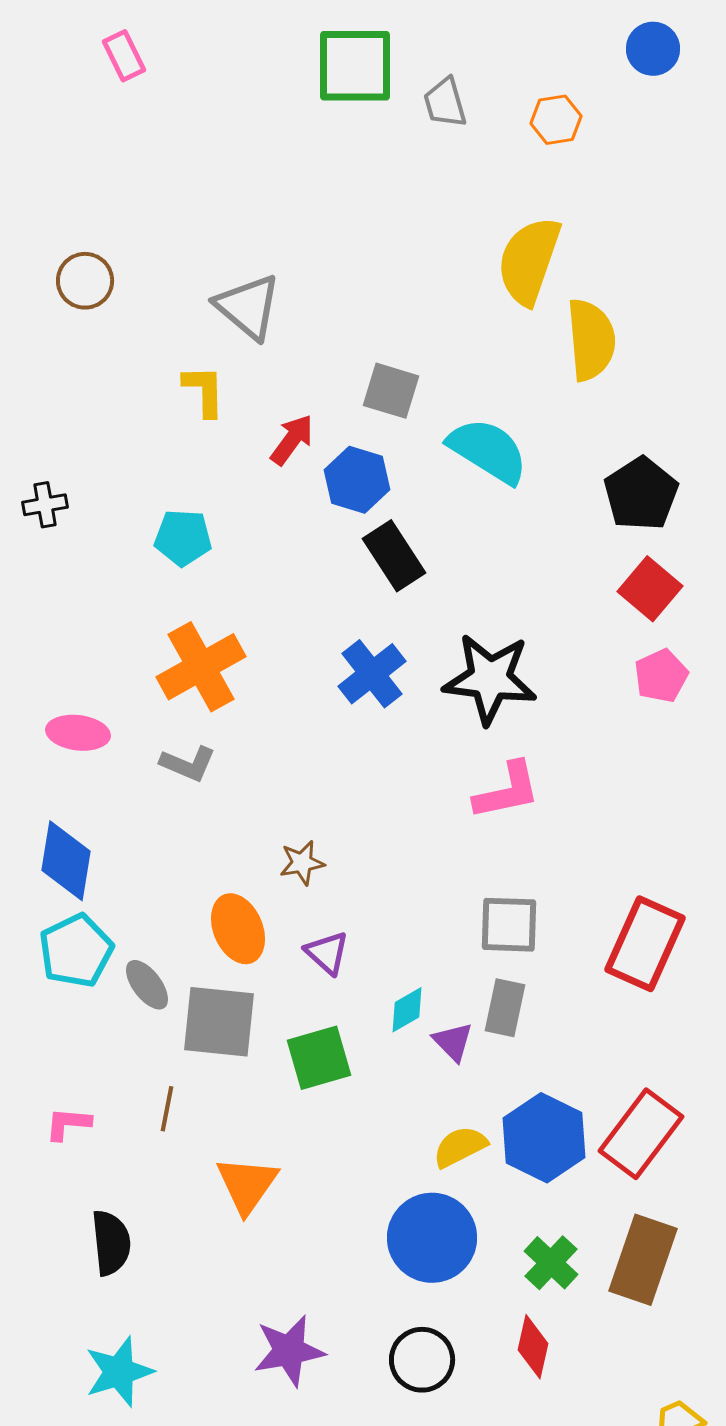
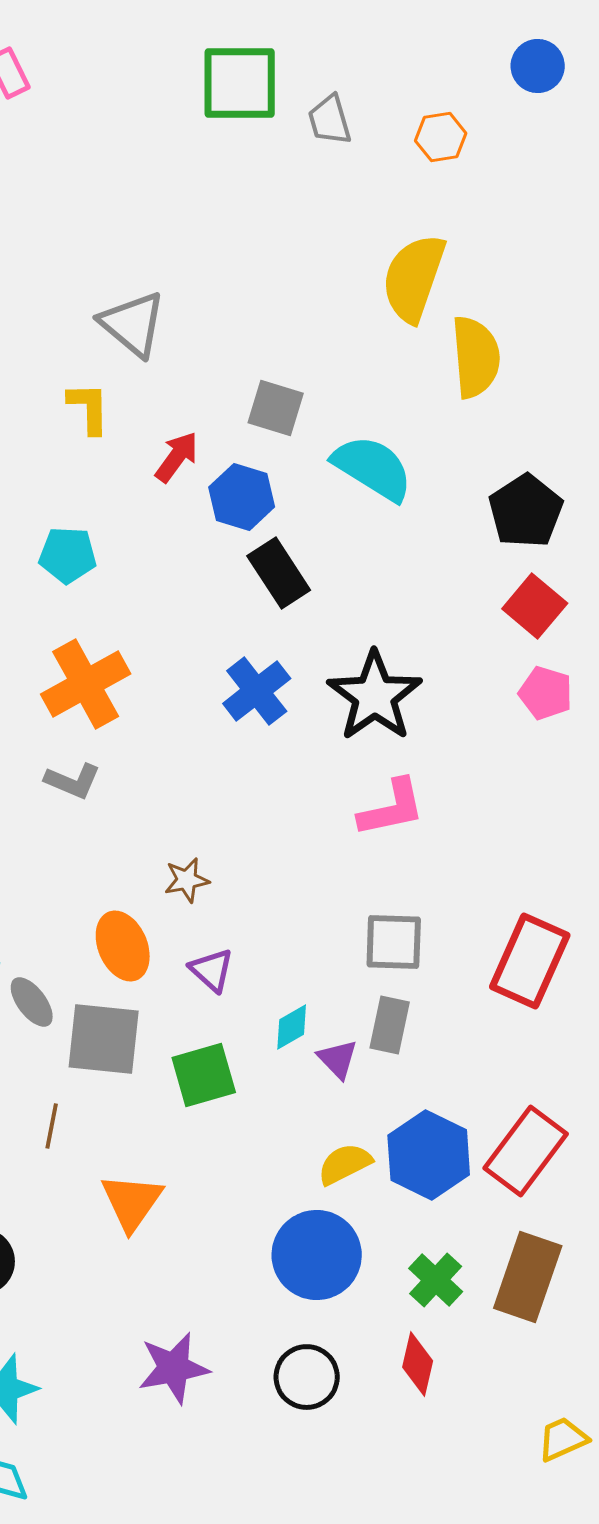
pink pentagon: (661, 676) -> (546, 693), turned -30
black star: (490, 679) -> (375, 696), turned 30

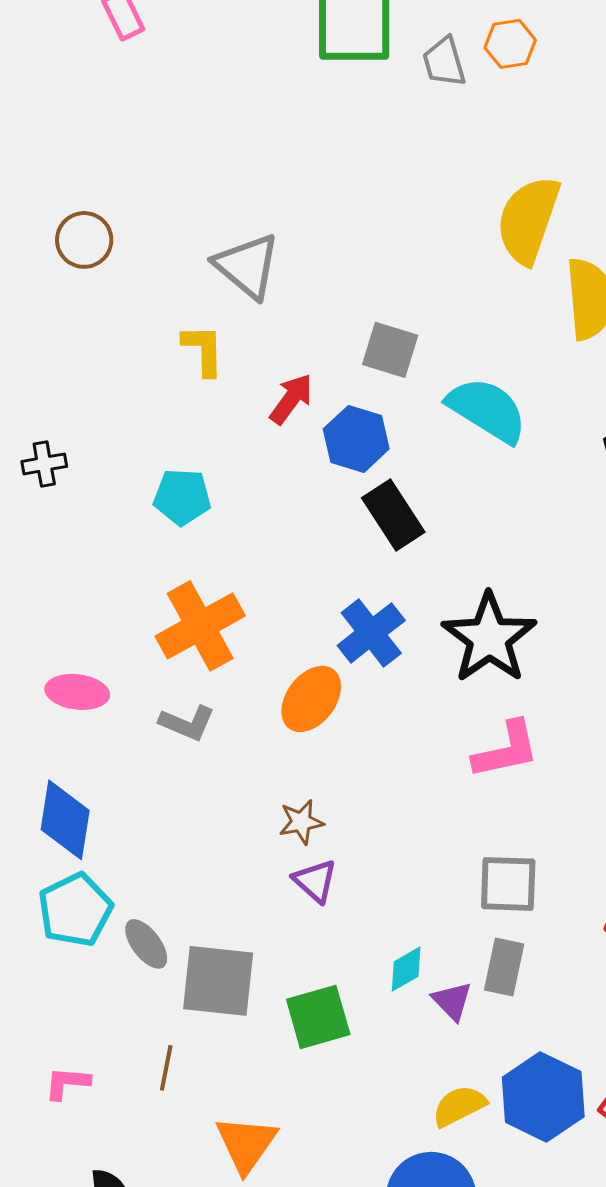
orange hexagon: (441, 137) -> (510, 44), moved
orange ellipse: (123, 946) -> (311, 699), moved, turned 60
purple triangle: (212, 970) -> (315, 881), moved

